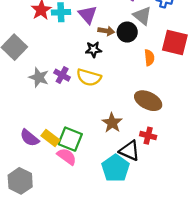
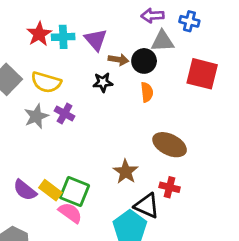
gray triangle: (142, 16) -> (162, 41), turned -42
orange semicircle: (149, 58) -> (147, 92), moved
gray star: (39, 77) -> (36, 116), turned 30
yellow semicircle: (89, 77) -> (46, 82), moved

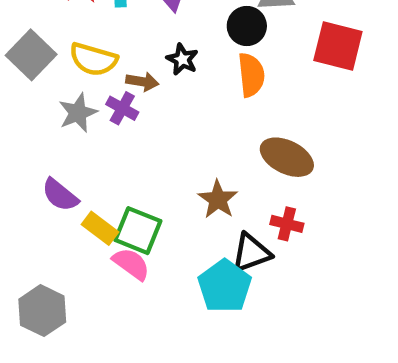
brown arrow: (118, 60) -> (142, 82), moved
black star: (103, 82) -> (182, 59), turned 30
orange semicircle: (147, 92) -> (251, 75), size x1.4
purple semicircle: (25, 190) -> (60, 195), moved
black triangle: (147, 206) -> (251, 253), turned -44

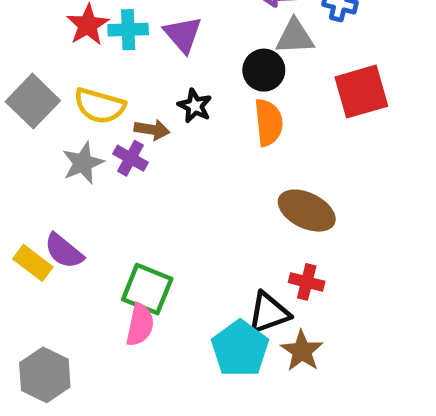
red square: (338, 46) -> (361, 92), turned -30
brown star: (218, 199) -> (302, 351), moved
yellow rectangle: (100, 228) -> (33, 263), moved
pink semicircle: (131, 264) -> (140, 325), turned 66

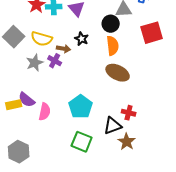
brown ellipse: (307, 211) -> (118, 73), moved
yellow rectangle: (33, 263) -> (14, 105), turned -49
green square: (147, 289) -> (82, 142), moved
pink semicircle: (140, 325) -> (45, 112), moved
cyan pentagon: (240, 349) -> (81, 107), moved

